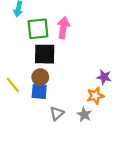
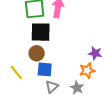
yellow line: (13, 85) -> (16, 73), moved
blue square: (39, 91) -> (45, 69), moved

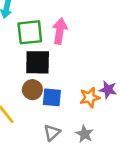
blue square: (45, 69) -> (52, 97), moved
orange star: (87, 70) -> (90, 97), moved

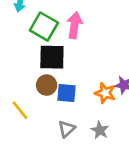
green square: (30, 32) -> (44, 27), turned 36
orange star: (90, 97) -> (105, 93), turned 30

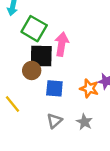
pink arrow: (75, 25) -> (62, 44), moved
brown circle: (47, 85) -> (32, 70), moved

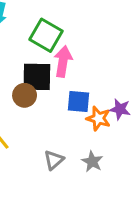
green square: (34, 29) -> (46, 35), moved
blue square: (54, 88) -> (78, 101), moved

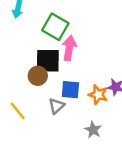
blue square: (78, 101) -> (70, 90), moved
gray triangle: (54, 160) -> (57, 106), moved

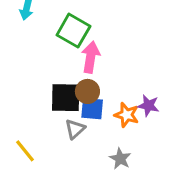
black square: (48, 61) -> (66, 98), moved
brown circle: (38, 76) -> (87, 91), moved
yellow line: (18, 111) -> (25, 151), moved

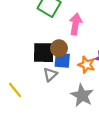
pink arrow: (91, 57) -> (75, 24), moved
gray star: (120, 159) -> (82, 95), size x1.5

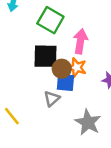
black square: (44, 53) -> (46, 56), moved
orange star: (86, 65) -> (77, 67), moved

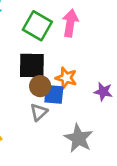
pink arrow: (80, 41) -> (70, 23), moved
brown circle: (62, 69) -> (40, 86), moved

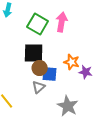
orange star: (66, 78) -> (72, 62), moved

